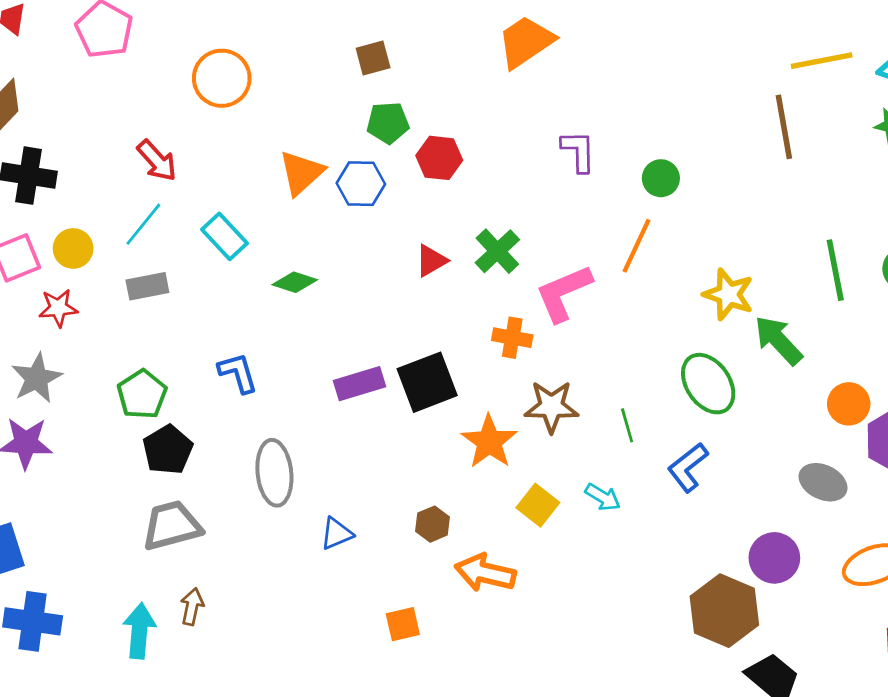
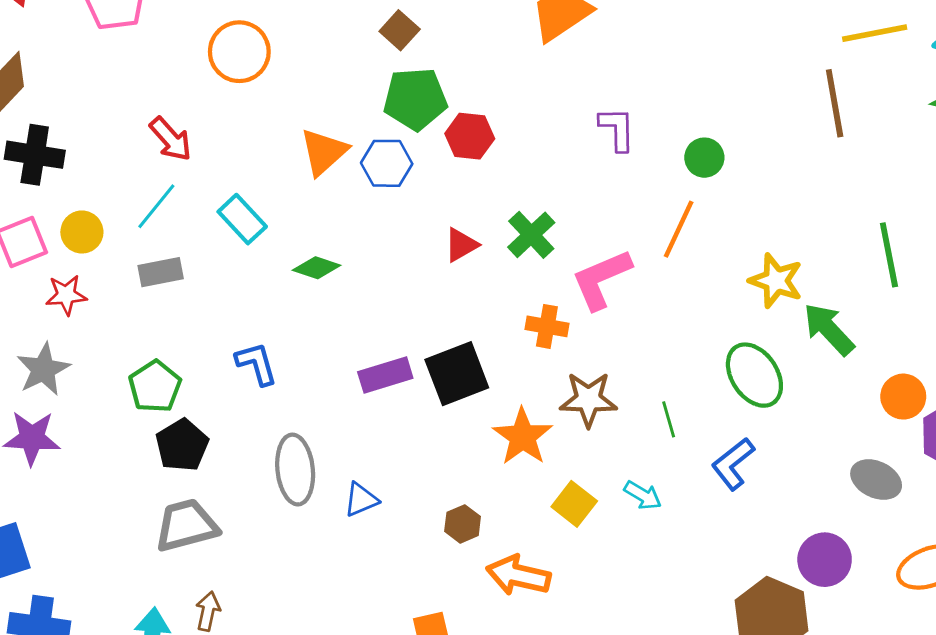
brown square: (373, 58) -> (400, 30), turned -33
green pentagon: (388, 123) -> (415, 99), size x1.4
blue triangle: (337, 534) -> (361, 500), moved

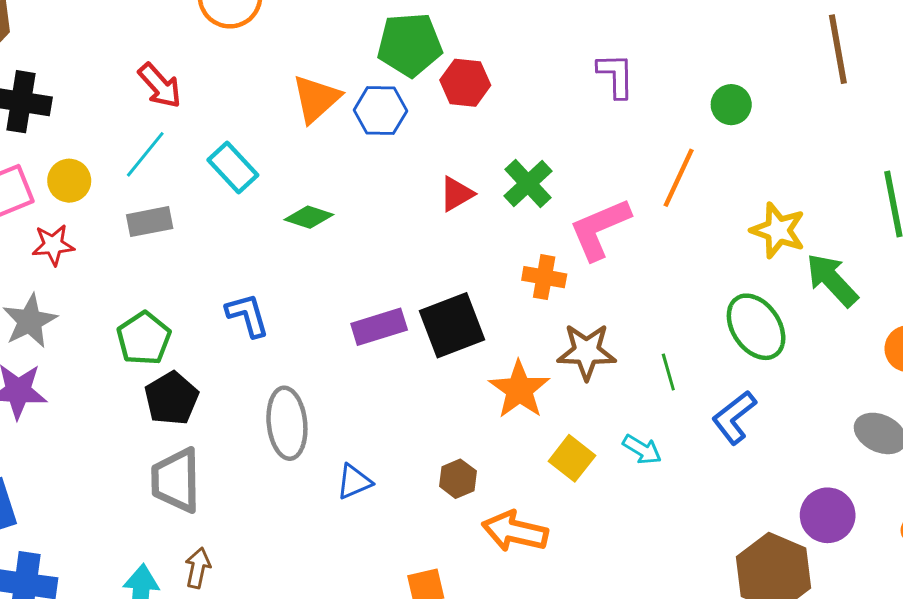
green circle: (704, 158) -> (731, 105), moved
blue triangle: (361, 500) -> (354, 482), moved
gray trapezoid: (186, 525) -> (176, 480), turned -76

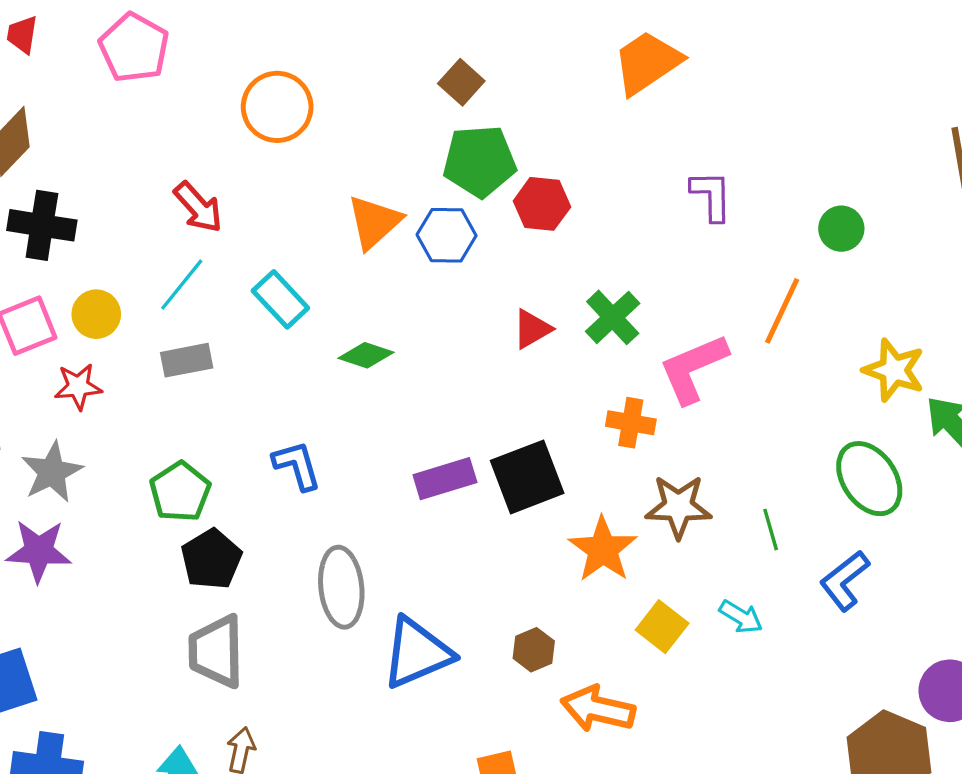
blue triangle: (354, 482) -> (417, 653), size x1.8

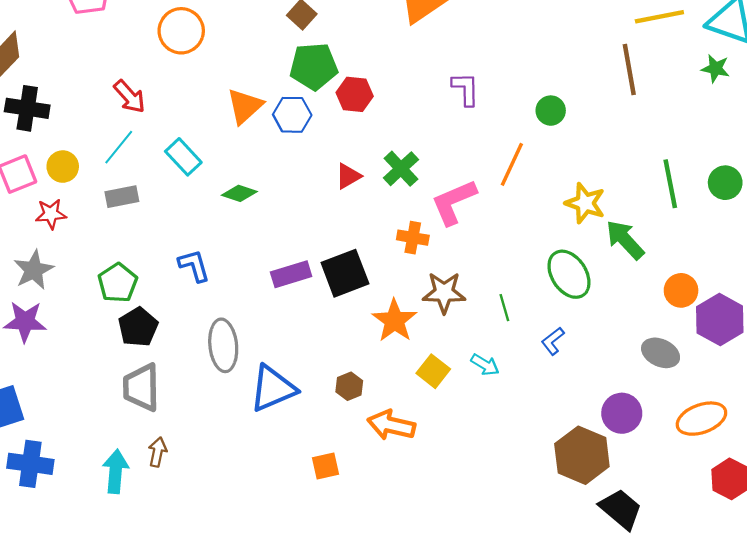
blue L-shape: (845, 581) -> (553, 341), size x0.7

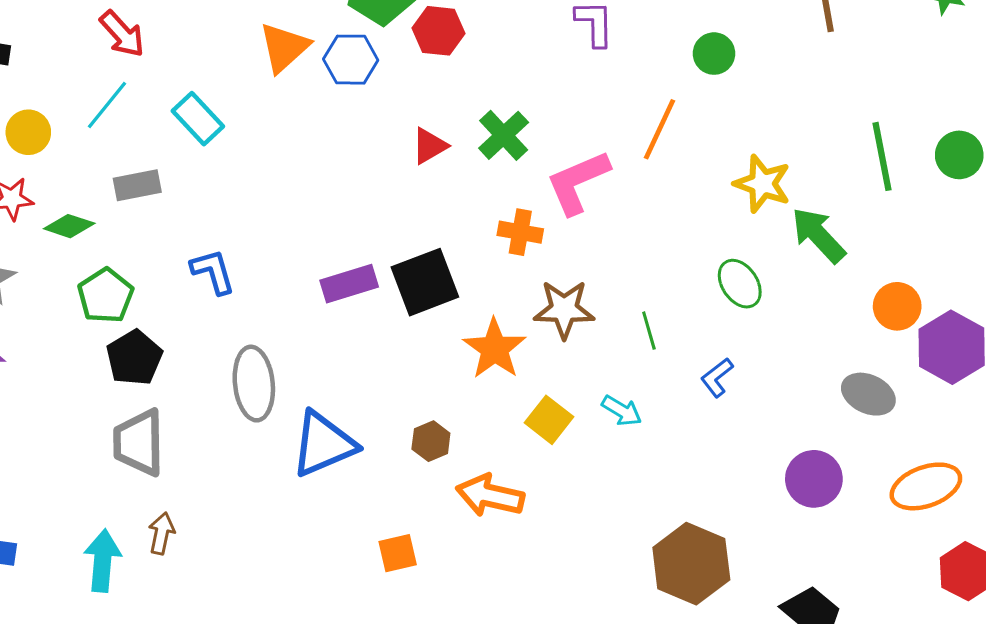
green diamond: (239, 193) -> (69, 226), moved
gray rectangle: (122, 197) -> (137, 185), moved
green ellipse: (569, 274) -> (740, 284), size x0.7
brown hexagon: (582, 455) -> (691, 564), moved

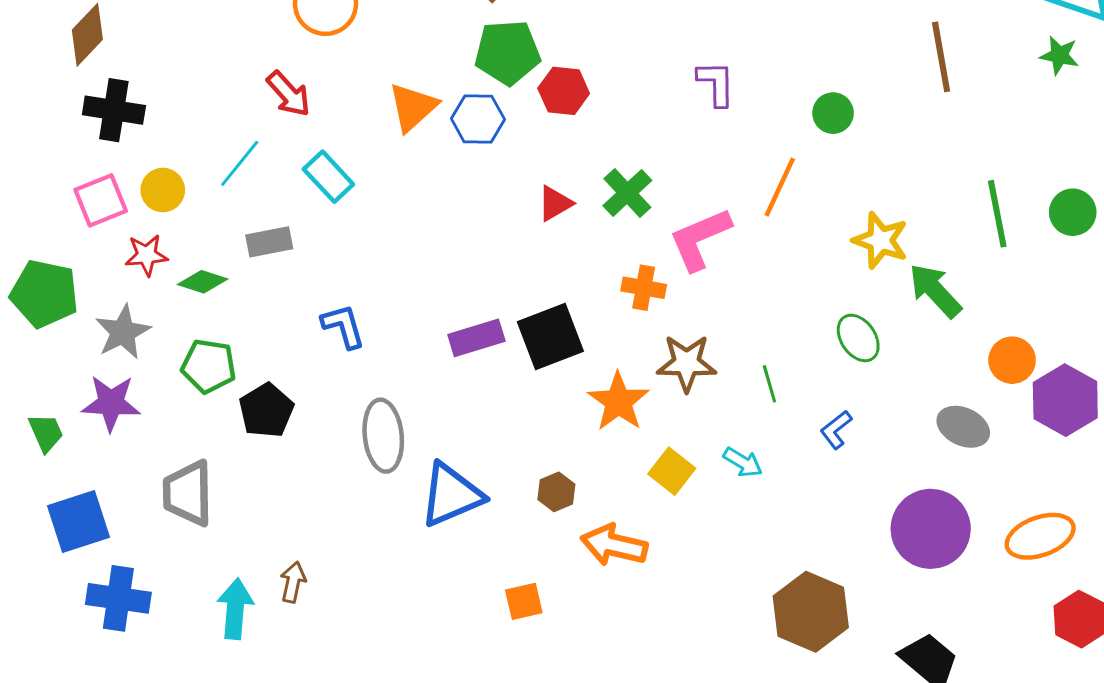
red arrow: (122, 34) -> (289, 94), moved
green pentagon: (105, 296) -> (209, 366), moved, turned -30
gray ellipse: (868, 394) -> (963, 427), moved
gray trapezoid: (139, 443) -> (188, 493), moved
purple circle: (814, 479) -> (931, 529), size x1.4

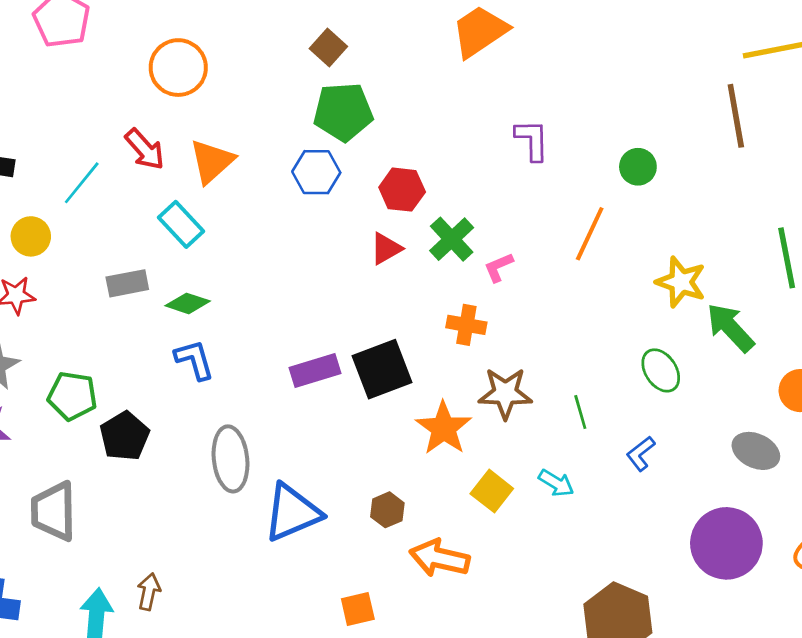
red hexagon: (564, 91) -> (402, 190), moved
orange triangle: (413, 107) -> (212, 161), moved
cyan line: (240, 163) -> (82, 183), moved
pink L-shape: (700, 239) -> (499, 267), moved, size x0.5
green diamond: (203, 282) -> (188, 303), moved

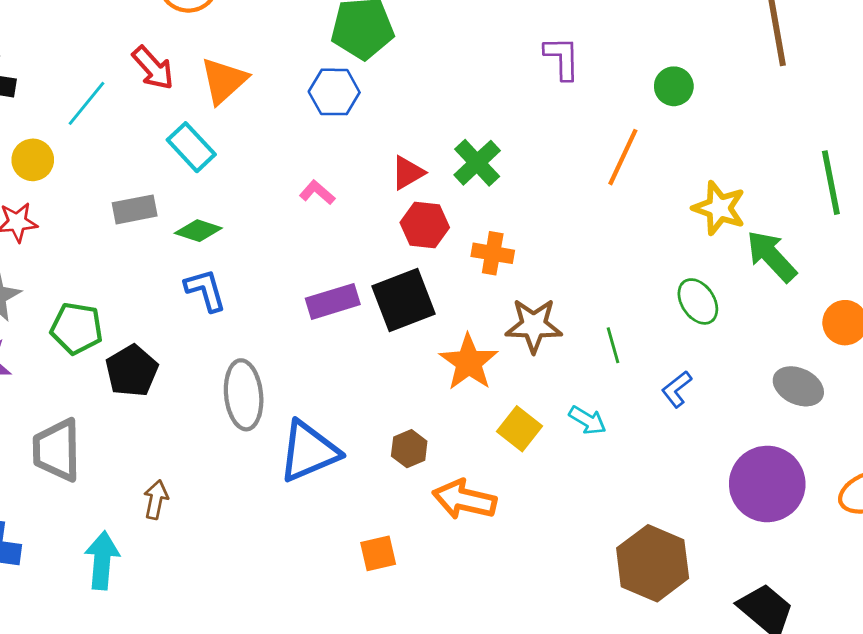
red hexagon: (402, 190) -> (425, 225), moved
pink L-shape: (499, 267) -> (317, 192), moved, turned 64
brown arrow: (149, 592) -> (156, 500), moved

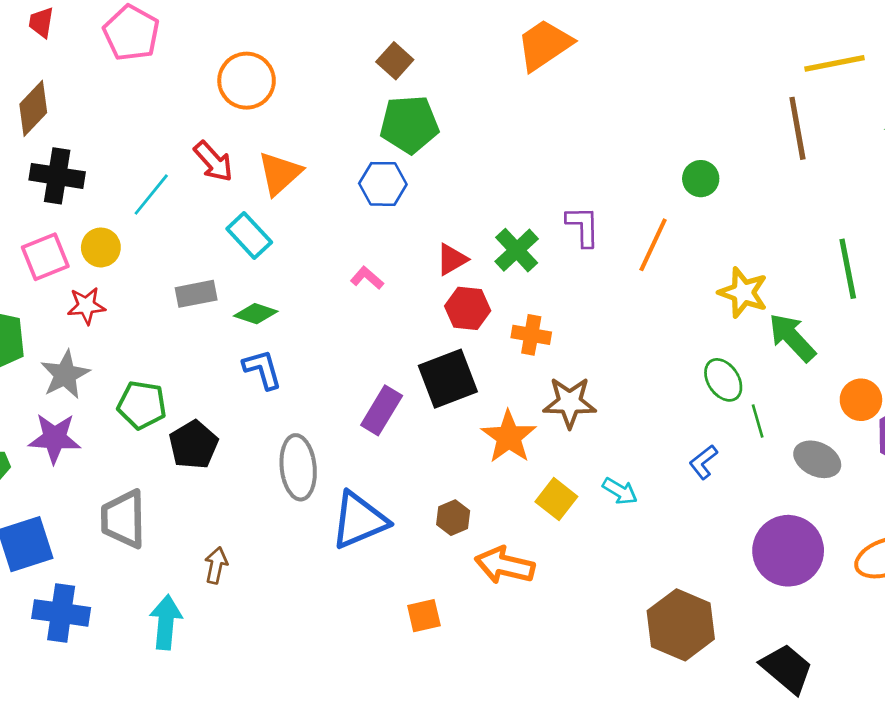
purple L-shape: (562, 58) -> (583, 226), moved
purple rectangle: (333, 301) -> (382, 410), moved, turned -42
green line: (613, 345) -> (758, 421), moved

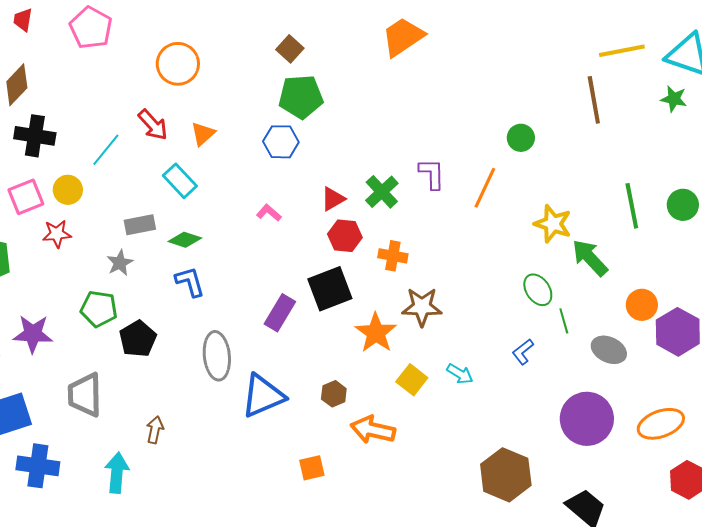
orange triangle: (280, 173) -> (203, 134), size x0.7
gray star: (65, 375) -> (120, 263), moved, size x0.7

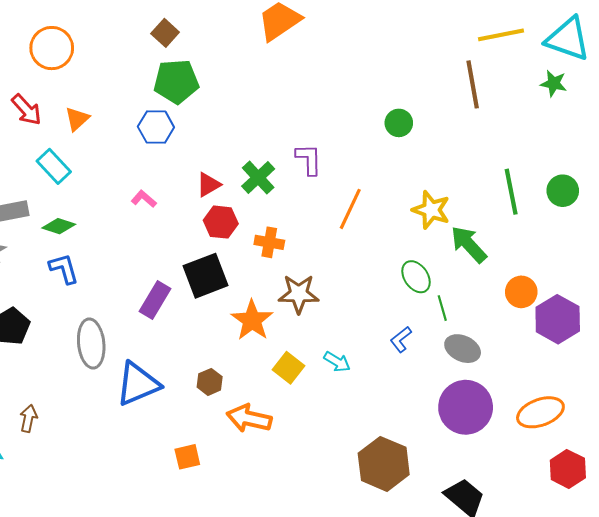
orange line: (485, 188) -> (350, 209), moved
gray ellipse: (609, 350) -> (463, 349), moved

